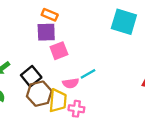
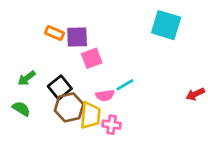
orange rectangle: (50, 15) -> (54, 33), moved

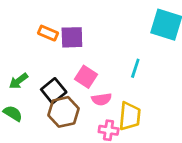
pink square: (92, 58) -> (86, 77), moved, turned -36
cyan line: (125, 85) -> (135, 68), moved, turned -42
yellow trapezoid: (90, 115) -> (130, 116), moved

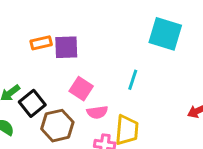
orange rectangle: (48, 33) -> (41, 43), turned -36
black square: (54, 91) -> (32, 103), moved

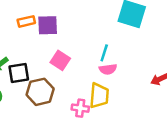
black square: (32, 103) -> (19, 73), turned 30
pink semicircle: (97, 112) -> (108, 69), moved

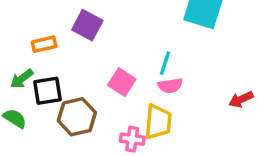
orange rectangle: (26, 21) -> (44, 44), moved
purple square: (48, 25) -> (87, 25), turned 30
pink square: (60, 60) -> (122, 82), moved

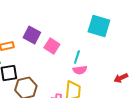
pink square: (122, 82) -> (52, 46), moved

